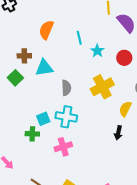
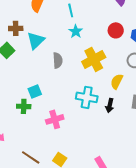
cyan star: (97, 51) -> (76, 31), moved
cyan triangle: (44, 68) -> (36, 40), turned -36
cyan cross: (66, 117) -> (87, 97), moved

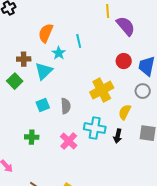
cyan star: (76, 31) -> (59, 53), moved
gray semicircle: (58, 60) -> (66, 106), moved
cyan square: (35, 91) -> (43, 105), moved
pink cross: (55, 119) -> (69, 141), moved, turned -30

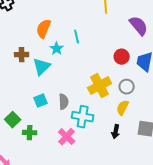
purple semicircle: (126, 26) -> (139, 26), moved
green square: (15, 81) -> (13, 120), moved
gray circle: (143, 91) -> (127, 87), moved
cyan cross: (95, 128) -> (83, 117), moved

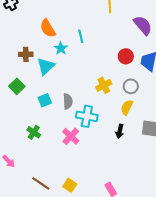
orange semicircle: (44, 29) -> (48, 28), turned -54
yellow cross: (100, 86) -> (104, 85), size x0.7
green square: (13, 120) -> (17, 86), moved
green cross: (30, 133) -> (34, 132), turned 32

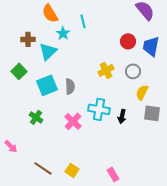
cyan square: (45, 100) -> (47, 85), size x1.5
yellow semicircle: (127, 107) -> (142, 92), moved
cyan cross: (87, 116) -> (99, 109), moved

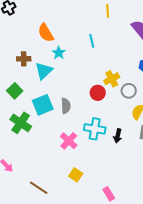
cyan line: (83, 21) -> (92, 41), moved
red circle: (128, 41) -> (98, 93), moved
yellow cross: (106, 70) -> (112, 79), moved
green cross: (36, 117) -> (21, 123), moved, size x1.5
yellow square: (72, 170) -> (76, 175), moved

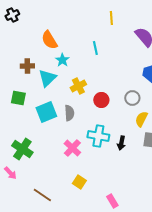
yellow cross: (112, 79) -> (78, 86), moved
green square: (15, 91) -> (18, 98), turned -35
green cross: (21, 123) -> (22, 149), moved

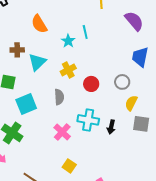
cyan star: (62, 60) -> (68, 41), moved
cyan square: (46, 112) -> (26, 104), moved

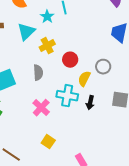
cyan triangle: (37, 62) -> (26, 32), moved
gray circle: (122, 82) -> (103, 67), moved
yellow semicircle: (131, 103) -> (84, 79), moved

